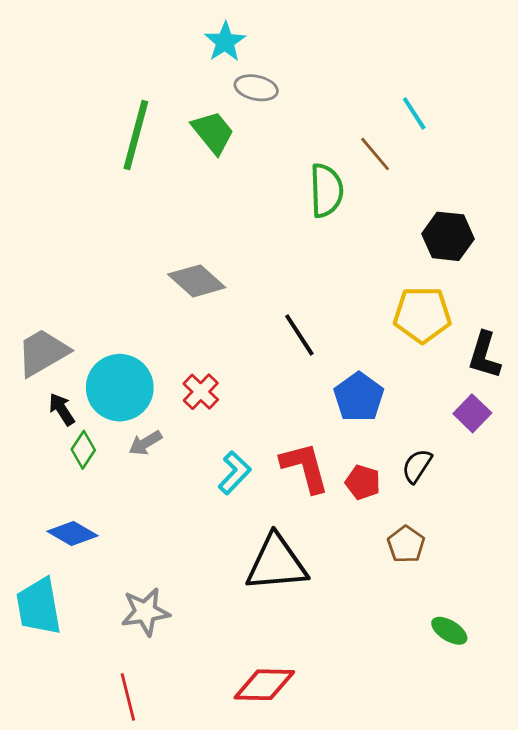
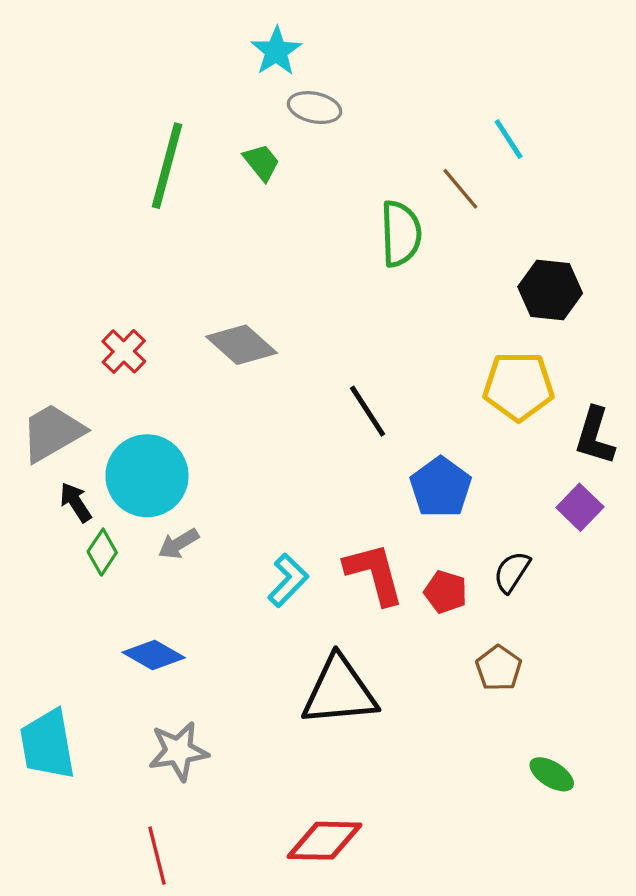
green trapezoid: (213, 132) -> (261, 162), size x0.7
red cross: (201, 392) -> (124, 351), moved
blue diamond: (72, 533) -> (154, 655), moved

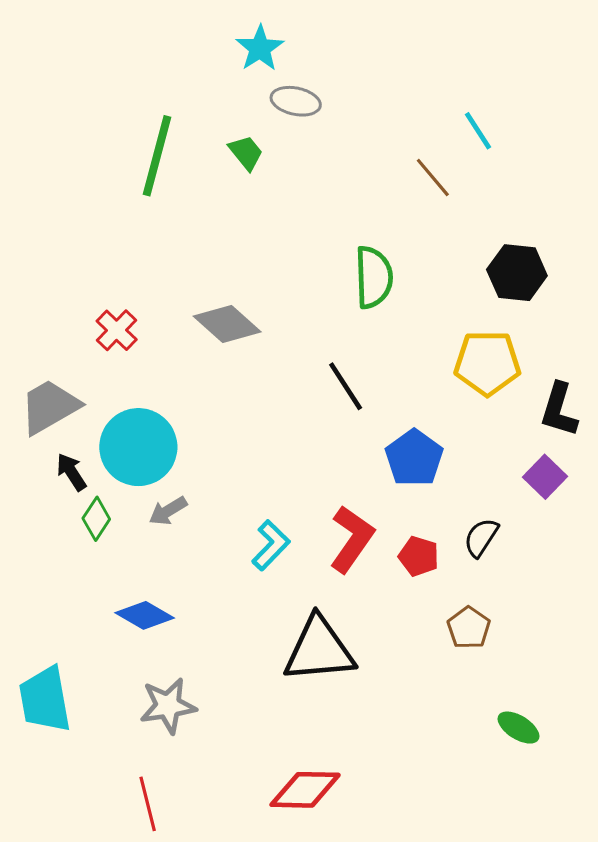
green semicircle: (401, 234) -> (374, 277), moved
red L-shape: (374, 574) -> (352, 539), turned 50

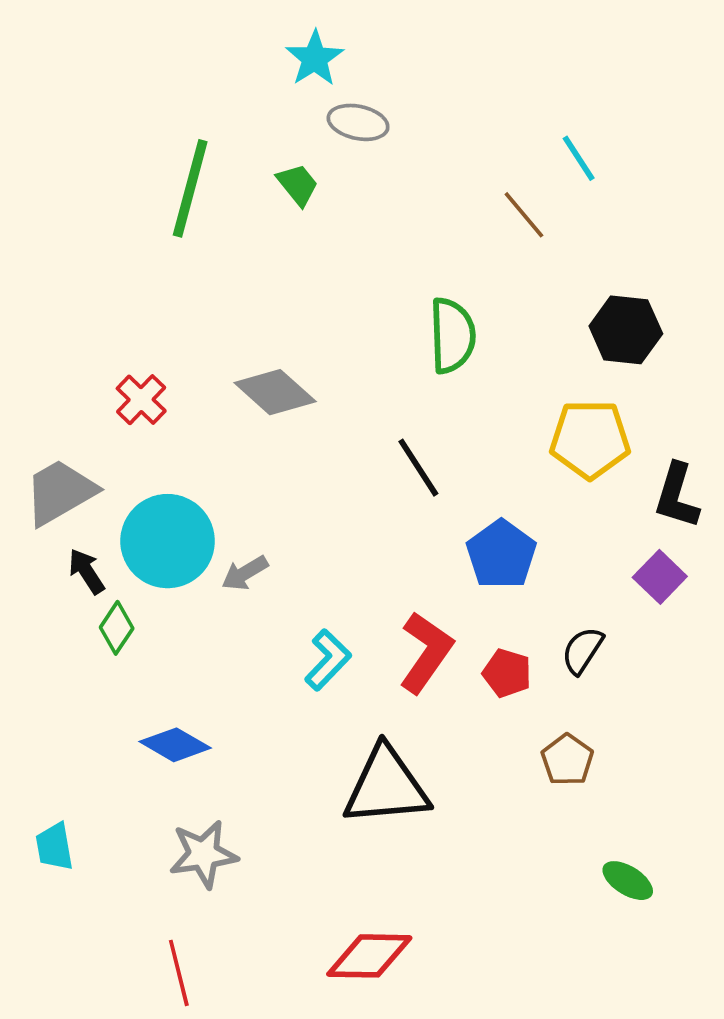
gray arrow: (168, 511) -> (245, 573), moved
cyan trapezoid: (45, 699) -> (54, 847), size x0.6

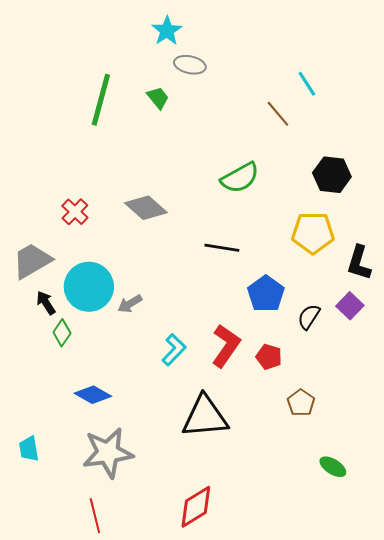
green semicircle: (452, 336) -> (240, 178), turned 63
black line: (418, 468) -> (222, 248), turned -48
black semicircle: (582, 650) -> (309, 317), moved
gray star: (203, 854) -> (108, 453), size x1.4
red diamond: (369, 956) -> (196, 507), turned -33

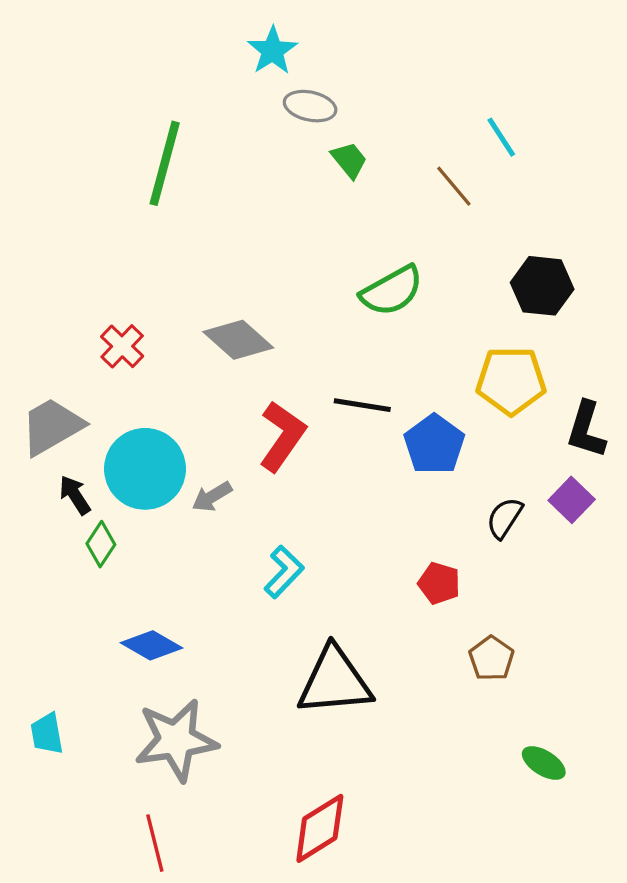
green trapezoid: (158, 98) -> (349, 160), moved
blue pentagon: (266, 294) -> (434, 444), moved
red L-shape: (226, 346) -> (282, 436), moved

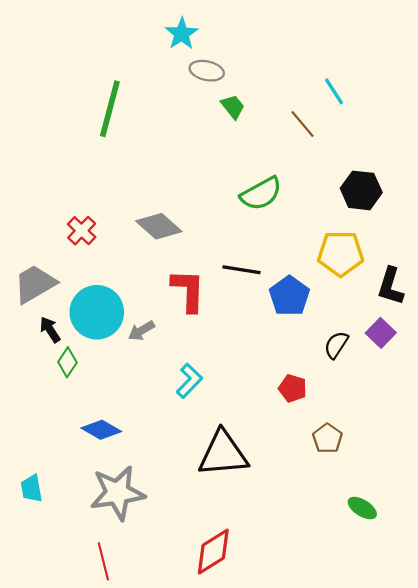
red L-shape: (282, 436) -> (188, 290), turned -33

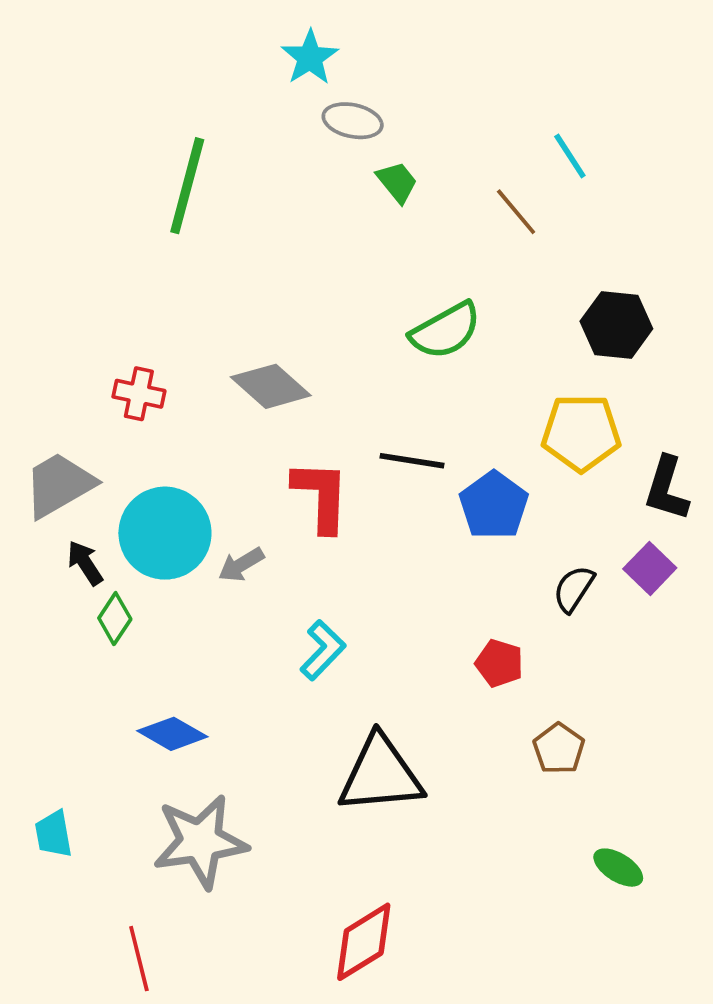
red cross: (82, 231) -> (139, 394), turned -32
red line: (103, 561) -> (139, 959), moved

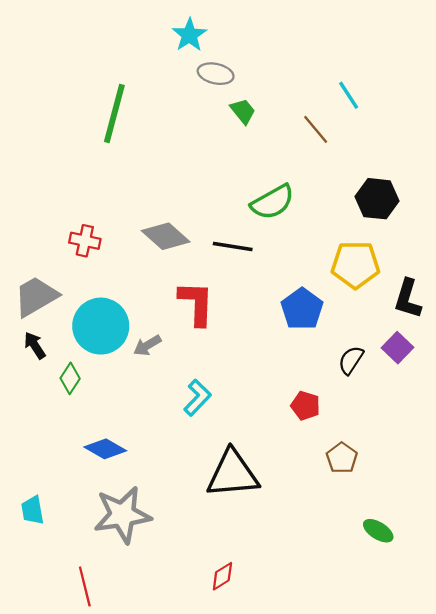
black line: (412, 461) -> (233, 246), moved
black arrow: (85, 563) -> (35, 345), moved
red diamond: (364, 942) -> (222, 576), size x0.6

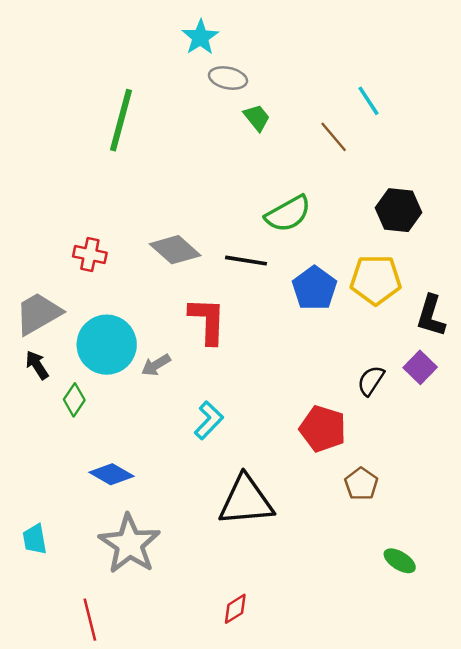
blue pentagon: (302, 309) -> (314, 288), moved
red pentagon: (305, 406) -> (323, 429), size x1.5
gray star: (122, 515) -> (129, 544), turned -30

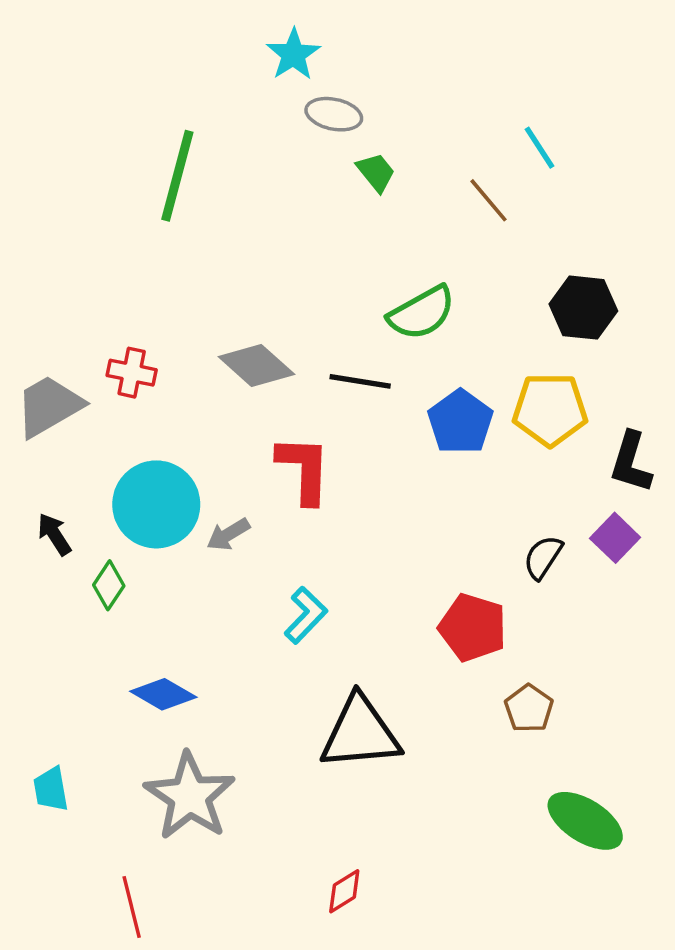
gray trapezoid: (38, 313) -> (49, 406), moved
green ellipse: (400, 561) -> (585, 821), size x1.6

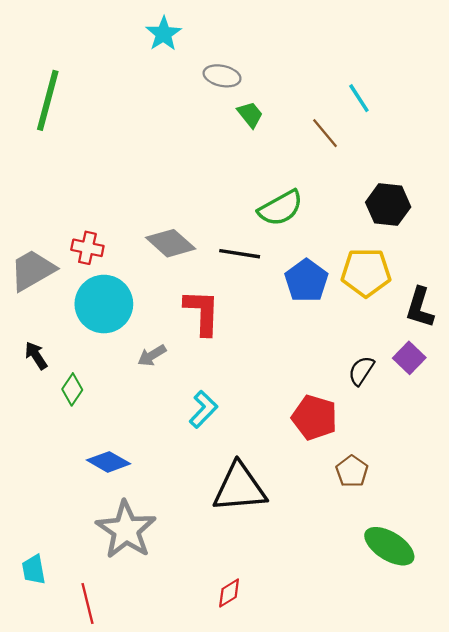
cyan star: (293, 54) -> (164, 34), moved
green line: (177, 176) -> (48, 100), moved
cyan circle: (156, 504) -> (104, 304), moved
cyan trapezoid: (51, 789) -> (34, 570), moved

